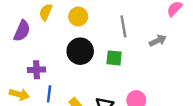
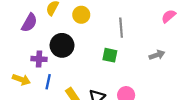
gray arrow: (158, 41) -> (157, 55), moved
black circle: (80, 51) -> (62, 45), moved

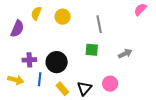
black circle: (62, 45) -> (57, 62), moved
gray arrow: (157, 55) -> (125, 54), moved

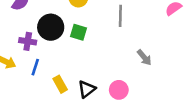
green square: (92, 50) -> (78, 32), moved
gray arrow: (125, 54) -> (144, 58), turned 64
black circle: (57, 62) -> (51, 27), moved

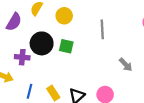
blue line: (35, 67) -> (30, 91), moved

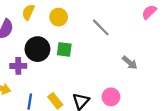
gray line: (102, 29) -> (101, 27), turned -36

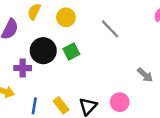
green square: (64, 49) -> (71, 51), turned -35
gray arrow: (130, 63) -> (145, 75), moved

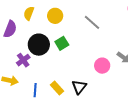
purple cross: (23, 68) -> (23, 60), turned -32
pink circle: (120, 102) -> (102, 66), moved

